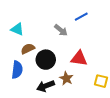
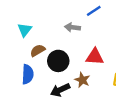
cyan triangle: (17, 29) -> (25, 30), turned 48
gray arrow: (61, 30) -> (73, 27), turned 152

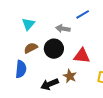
cyan triangle: (25, 30) -> (28, 24), moved
black circle: (58, 61) -> (54, 49), moved

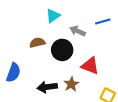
cyan triangle: (28, 24) -> (53, 16), moved
blue semicircle: (21, 69) -> (13, 73), moved

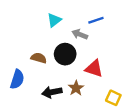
blue line: (103, 21) -> (96, 20), moved
brown semicircle: (37, 43) -> (39, 58), moved, turned 32

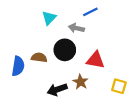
blue semicircle: (17, 79) -> (18, 66), moved

